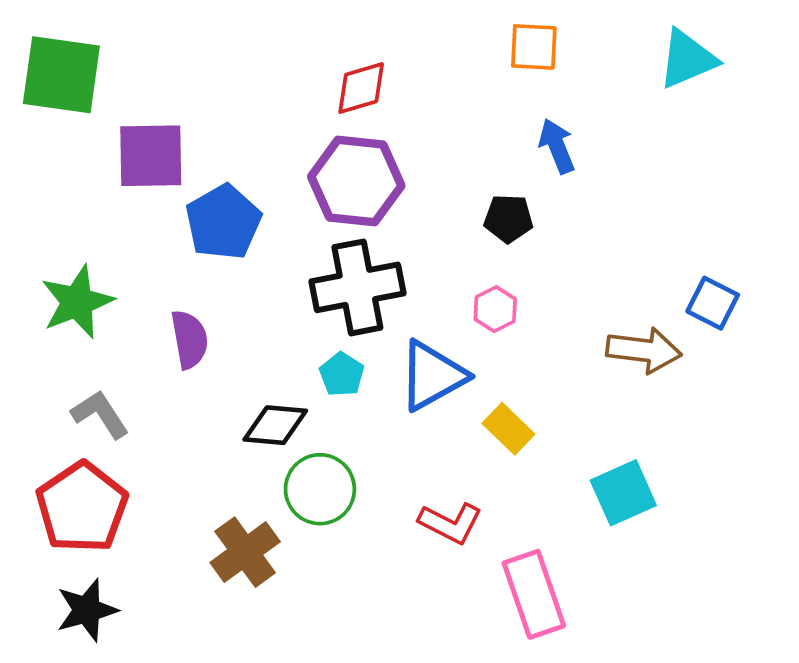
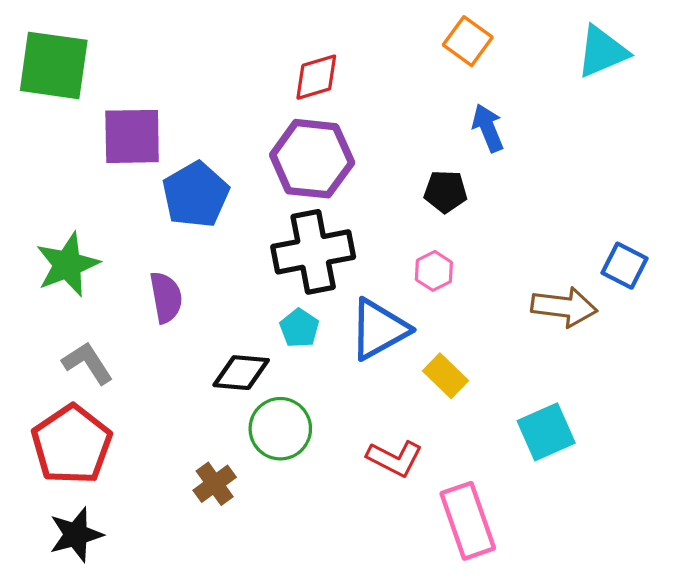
orange square: (534, 47) -> (468, 41), turned 33
brown cross: (245, 552) -> (215, 484), size x0.7

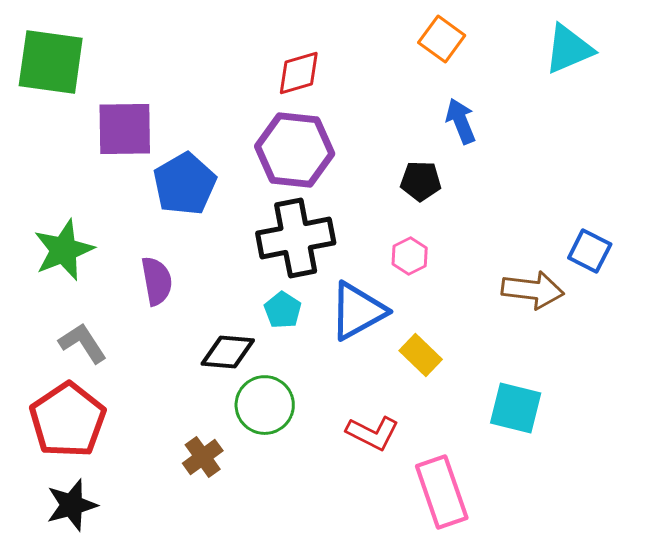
cyan square: (546, 432) -> (516, 408), turned 38

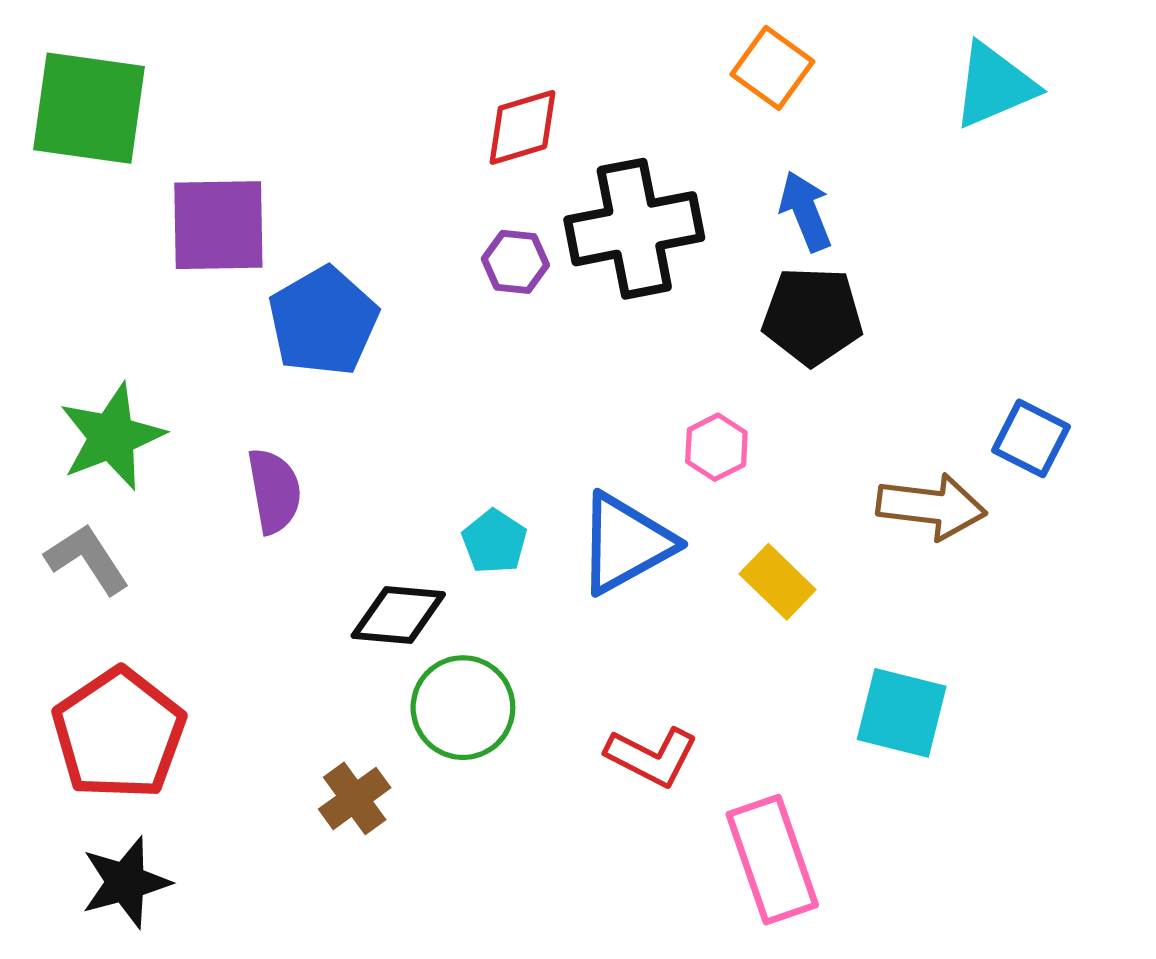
purple hexagon: (295, 150) -> (515, 262), size x0.5
black pentagon: (421, 181) -> (813, 316), moved, size x1.4
black cross: (296, 238) -> (634, 229), moved
gray L-shape: (83, 343) -> (87, 559), moved
yellow rectangle: (421, 355) -> (778, 582), moved

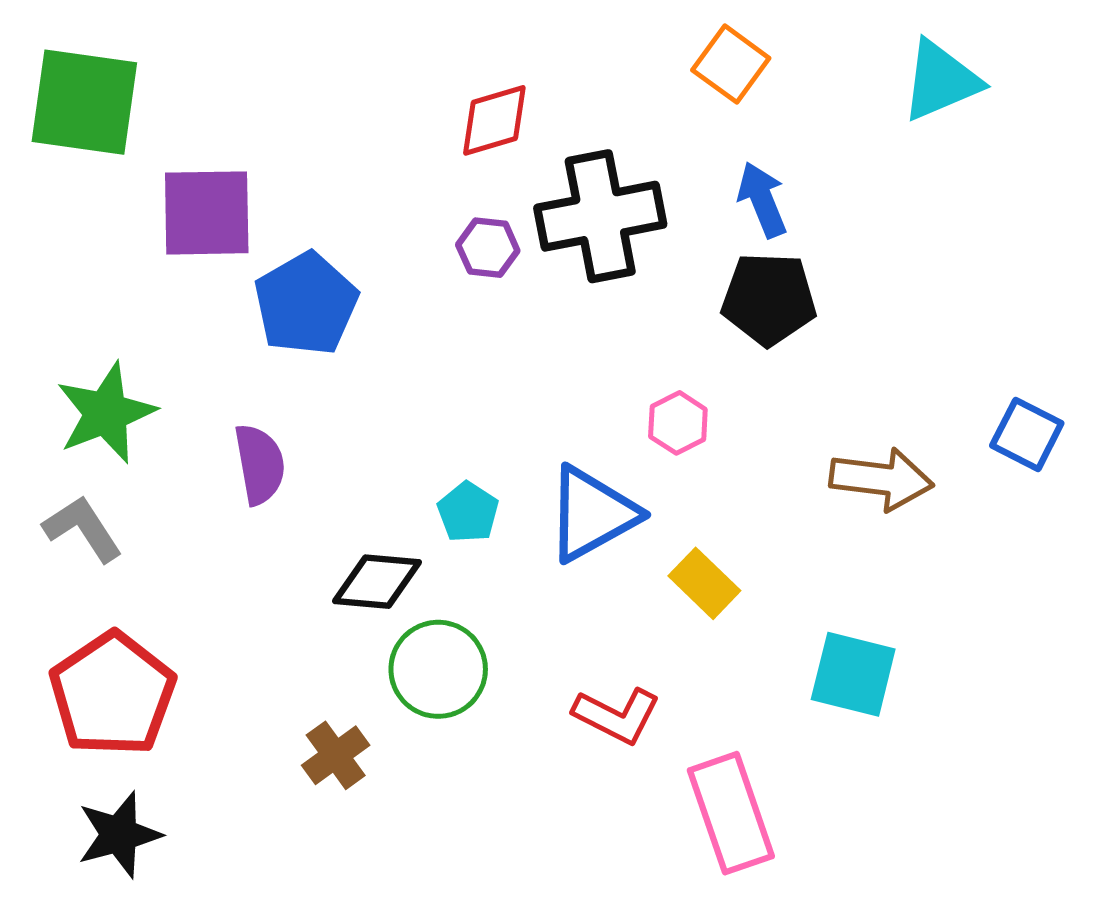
blue square: (1031, 438) -> (1027, 434), moved
yellow rectangle: (778, 582) -> (704, 583), moved

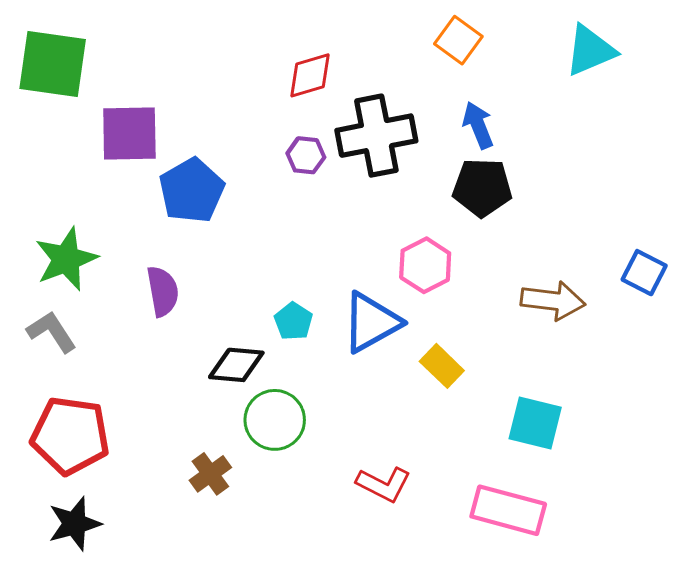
pink hexagon: (678, 423) -> (425, 265), size x1.4
red pentagon: (112, 694) -> (70, 435), turned -30
red L-shape: (617, 716) -> (384, 484), moved
pink rectangle: (731, 813) -> (508, 510), moved, turned -56

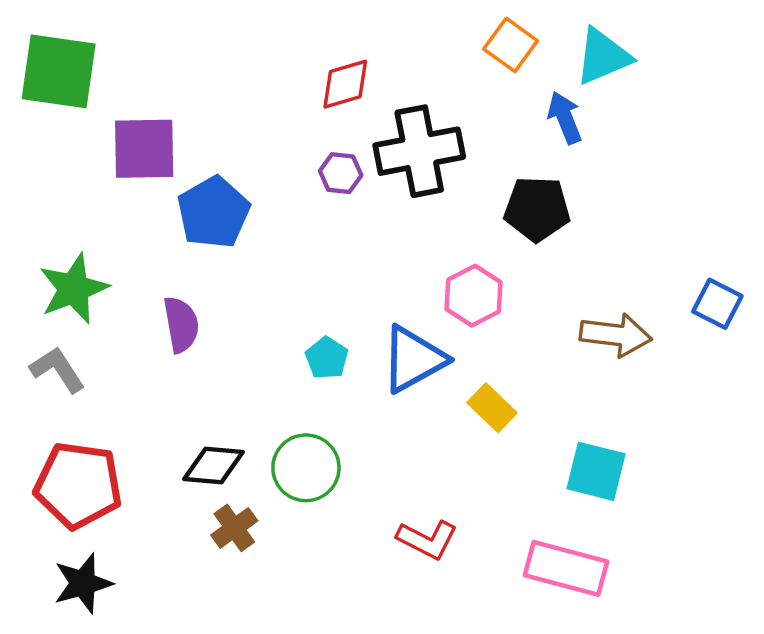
cyan triangle: (590, 50) -> (603, 56), moved
blue arrow: (478, 125) -> (565, 118), moved
black diamond: (236, 365) -> (213, 466), moved

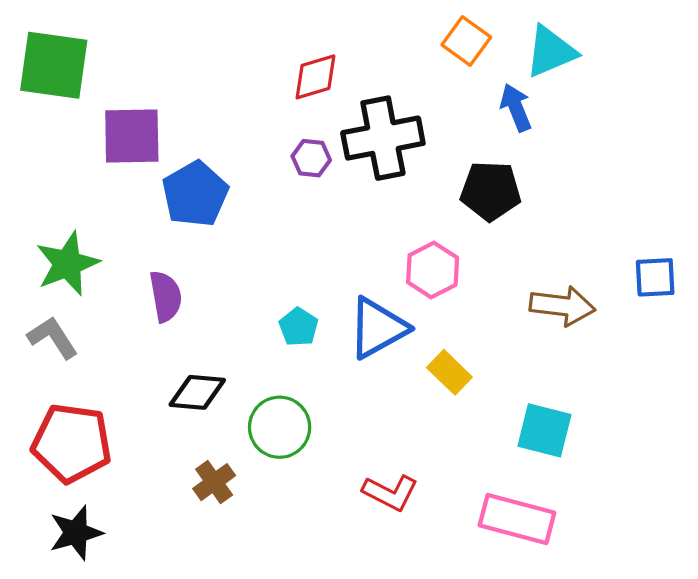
blue square: (717, 304) -> (655, 277), turned -30
black diamond: (213, 466) -> (197, 392), moved

